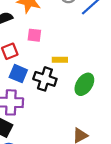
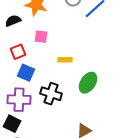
black cross: (45, 79) -> (51, 94), moved

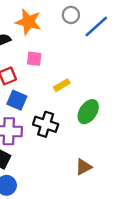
yellow rectangle: (65, 60) -> (62, 85), turned -32

